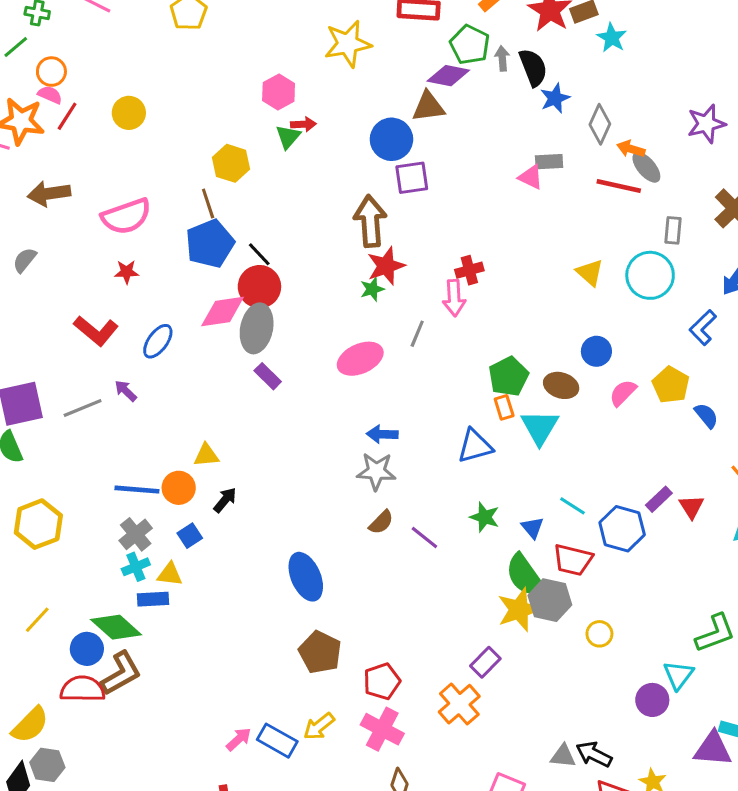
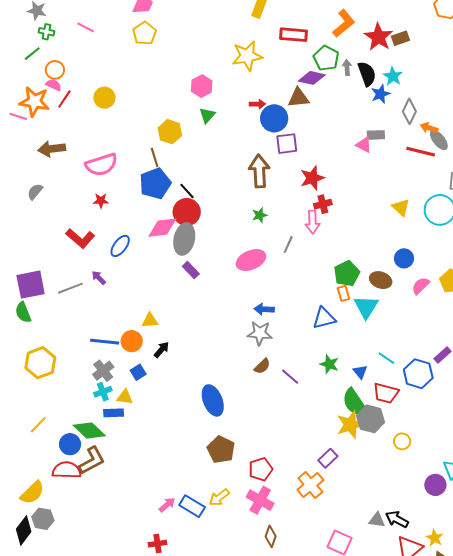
cyan star: (612, 38) -> (393, 76), moved
red arrow: (303, 124) -> (257, 104), moved
red star: (386, 266) -> (312, 178), moved

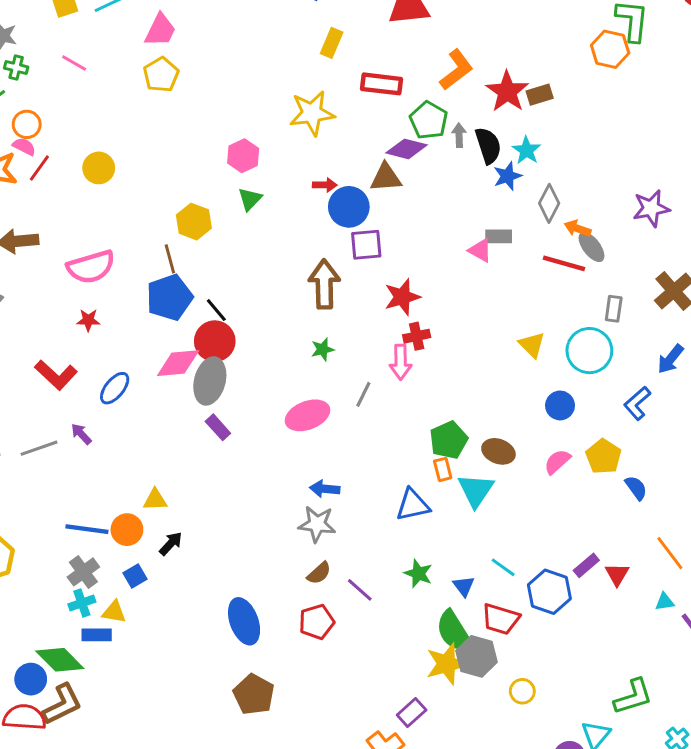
blue circle: (404, 258) -> (560, 405), moved
red pentagon: (261, 469) -> (317, 622), moved

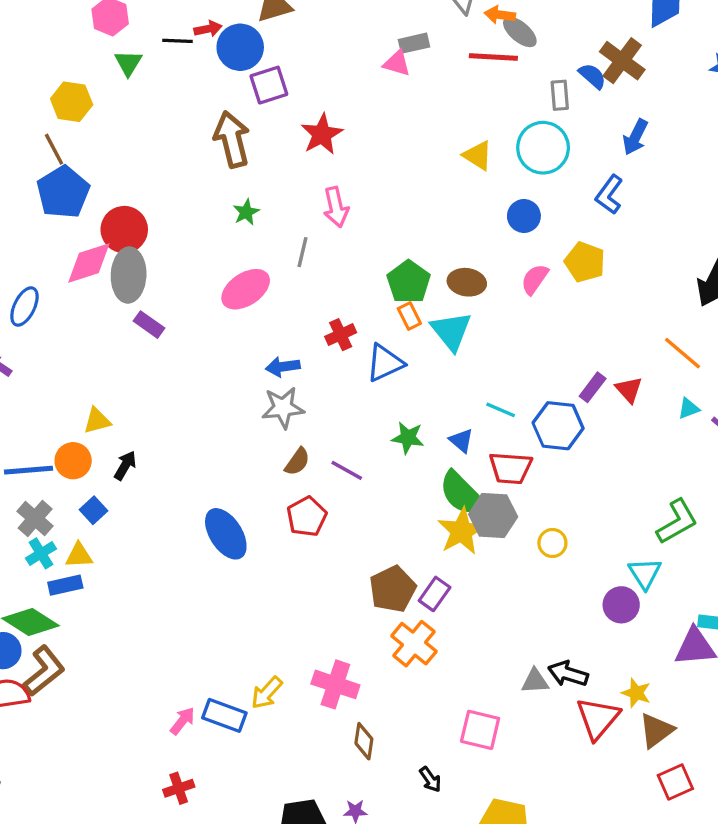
black line: (216, 310) -> (178, 41), moved, turned -35
red cross: (417, 336) -> (341, 335), moved
blue semicircle: (636, 488) -> (592, 76), moved
brown pentagon: (254, 694) -> (393, 589), moved, turned 30

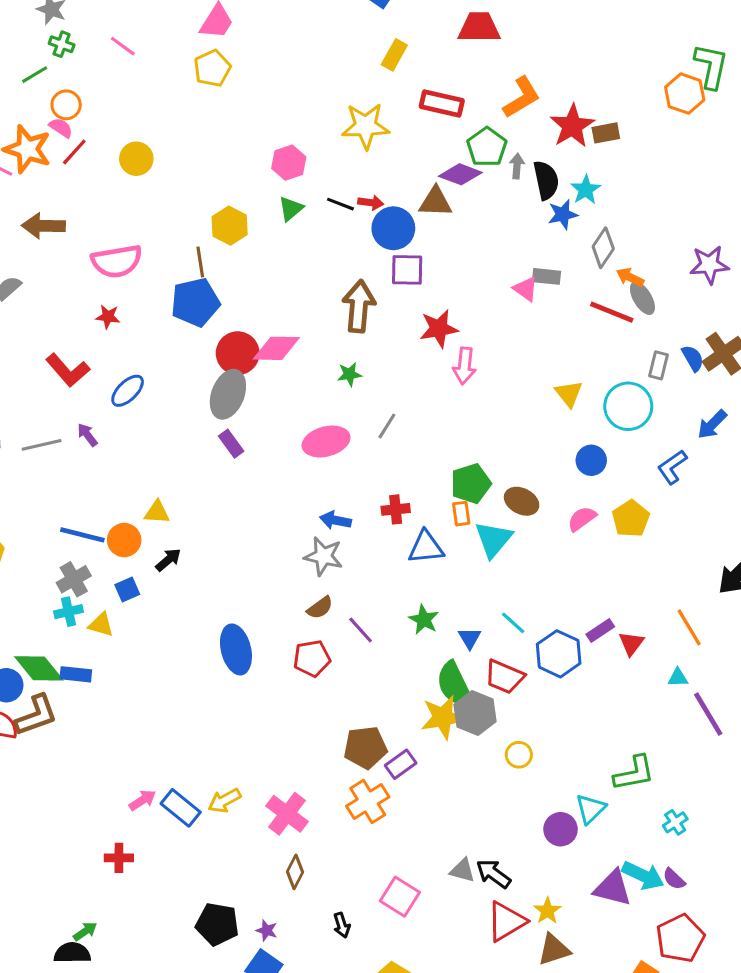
pink arrow: (336, 207) -> (464, 366), moved
pink diamond: (89, 263) -> (276, 348), moved
blue rectangle: (65, 585) -> (76, 674), moved

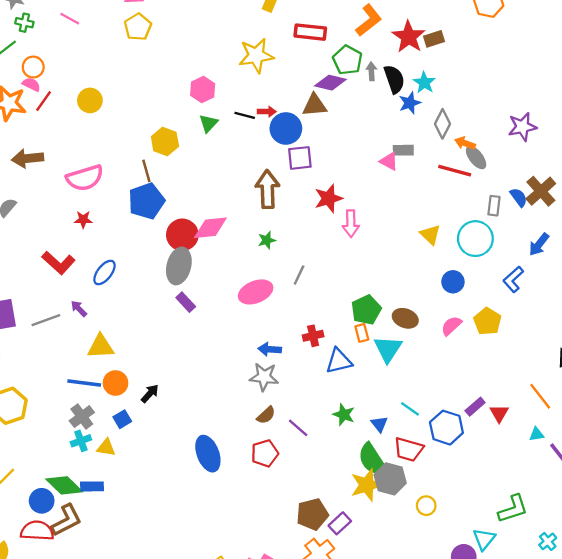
yellow triangle: (157, 512) -> (101, 347), moved, size x1.4

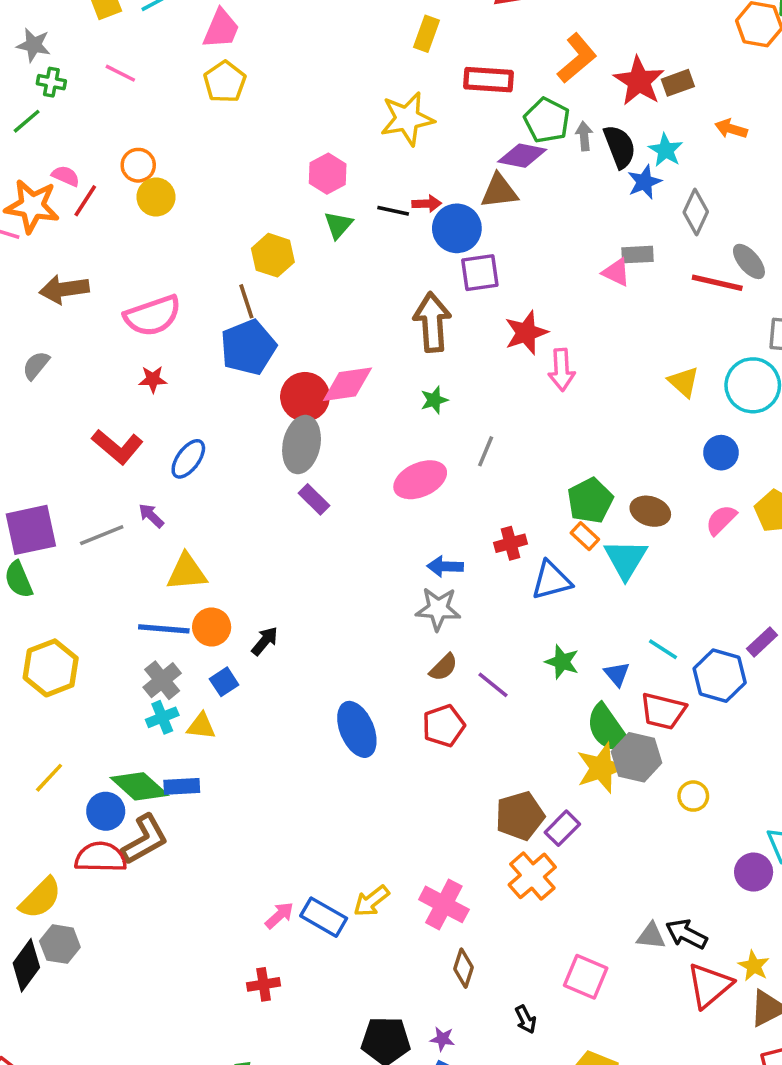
orange circle: (33, 67) -> (138, 165), moved
orange arrow: (465, 143) -> (731, 129), moved
orange rectangle: (362, 333) -> (585, 536), turned -30

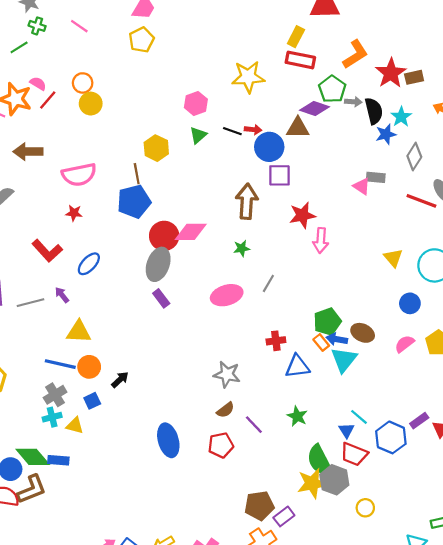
yellow rectangle: (426, 34) -> (296, 37), moved
gray arrow: (584, 136) -> (353, 102), turned 91
blue arrow: (445, 566) -> (337, 339), moved
blue triangle: (617, 674) -> (346, 430), moved

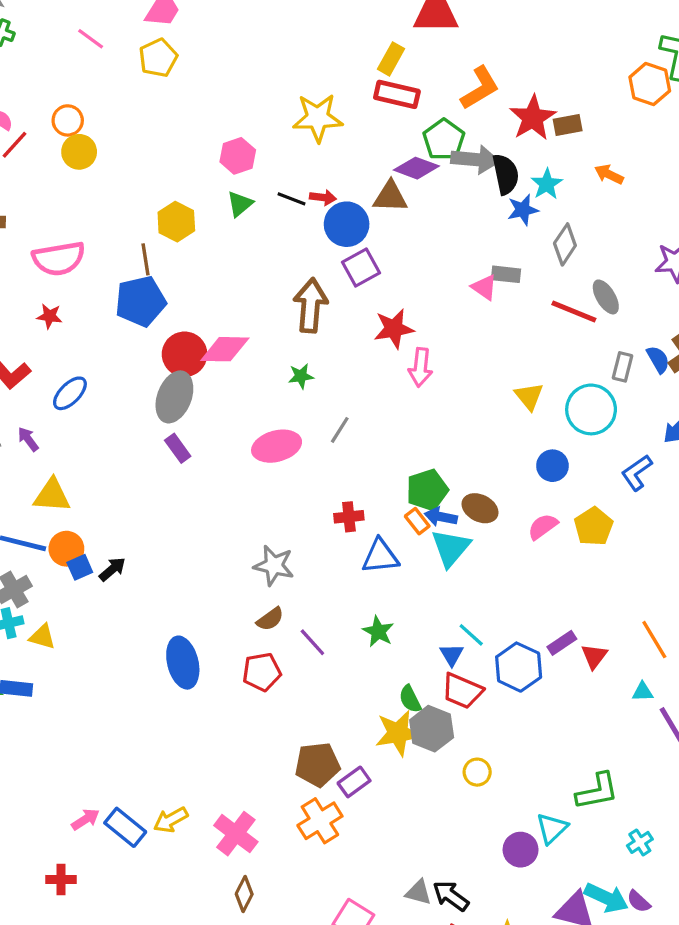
pink line: (79, 26) -> (91, 39), moved
gray arrow: (353, 102) -> (475, 159), size x1.8
purple square: (280, 175) -> (361, 268), turned -30
blue square: (92, 401) -> (80, 567), moved
green semicircle: (320, 460) -> (410, 699), size x0.6

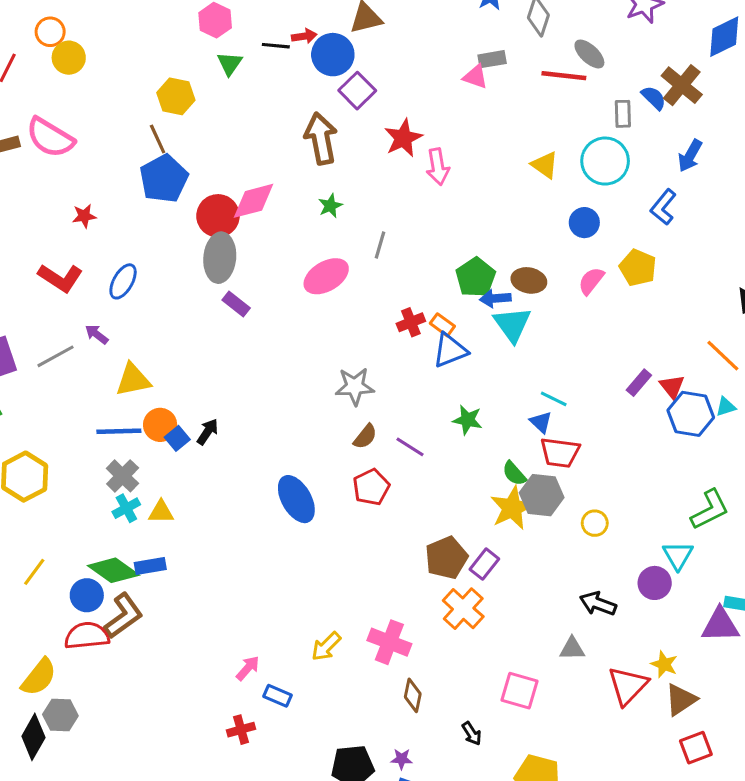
pink semicircle: (59, 259) -> (50, 138), moved, turned 57
orange rectangle: (417, 521) -> (442, 325), moved
blue hexagon: (519, 667) -> (691, 414), moved
blue rectangle: (125, 827) -> (277, 696), moved, size x0.7
black arrow: (451, 896) -> (598, 604), moved

